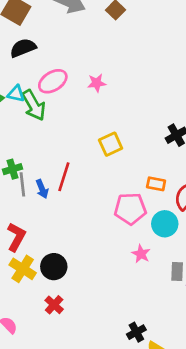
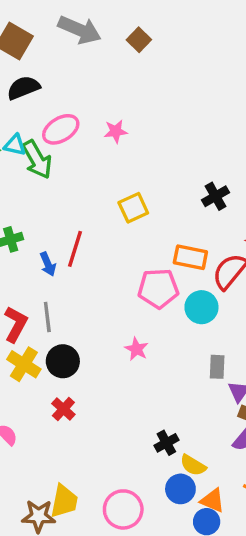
gray line: (22, 184) -> (47, 317), moved
orange rectangle: (156, 184) -> (190, 257), size x1.4
pink star: (141, 254) -> (136, 349), moved

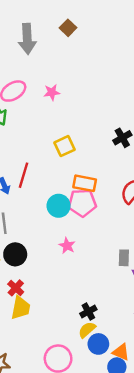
gray arrow: (80, 30) -> (27, 39), moved, turned 64
orange rectangle: (190, 257) -> (85, 183), moved
cyan circle: (201, 307) -> (59, 206), moved
yellow semicircle: (193, 465) -> (87, 330), moved, turned 108
yellow trapezoid: (64, 501) -> (21, 308), moved

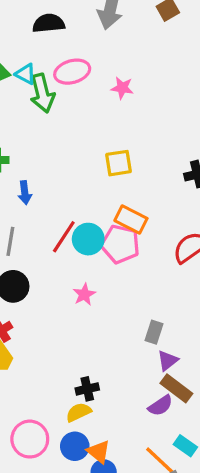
red line: (24, 175) -> (64, 237), moved
blue circle: (98, 344) -> (75, 446), moved
orange triangle: (121, 352) -> (99, 452), moved

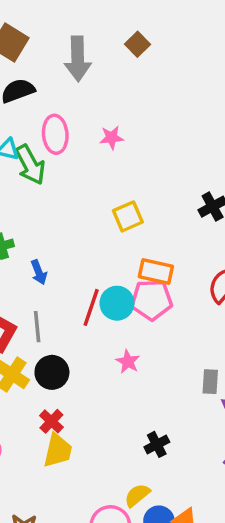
pink ellipse: (72, 72) -> (55, 134), turned -64
black cross: (87, 389) -> (157, 444), moved
yellow semicircle: (79, 412) -> (137, 495), moved

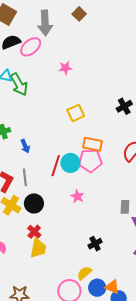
pink ellipse: (55, 134) -> (31, 47), moved, turned 55

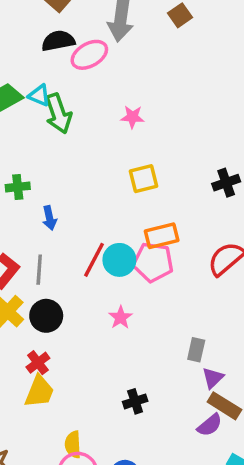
pink star: (65, 68) -> (132, 117), moved
orange rectangle: (92, 144) -> (162, 236), turned -36
yellow semicircle: (84, 273) -> (73, 445), moved, turned -63

